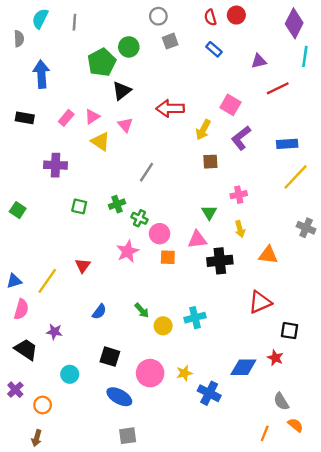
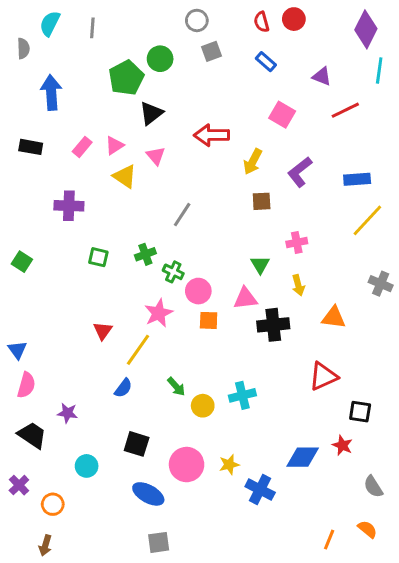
purple triangle: (259, 61) -> (322, 76), turned 35
pink square: (230, 105) -> (282, 115), moved
blue triangle: (14, 281) -> (17, 350), turned -49
yellow line: (47, 281) -> (138, 350), moved
gray semicircle: (281, 401) -> (373, 487), moved

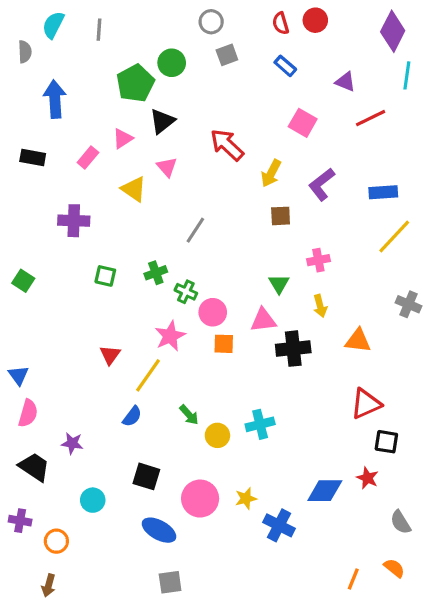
red arrow: (212, 135) -> (227, 145), turned 44
pink triangle: (114, 145) -> (123, 139), moved
red triangle: (323, 376) -> (366, 404), moved
purple cross: (19, 485) -> (20, 521), turned -36

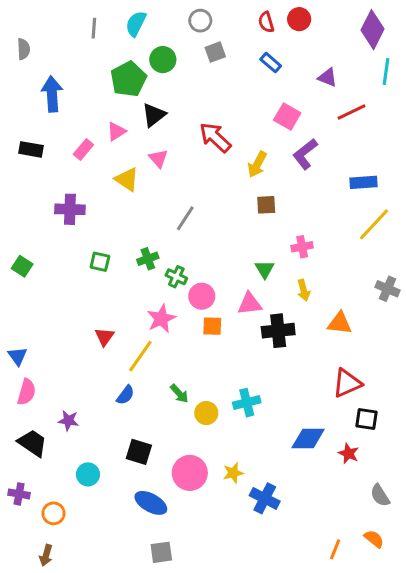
cyan semicircle: (53, 25) -> (136, 24), moved
purple L-shape: (322, 184) -> (305, 154), moved
blue diamond: (325, 491) -> (308, 438), moved

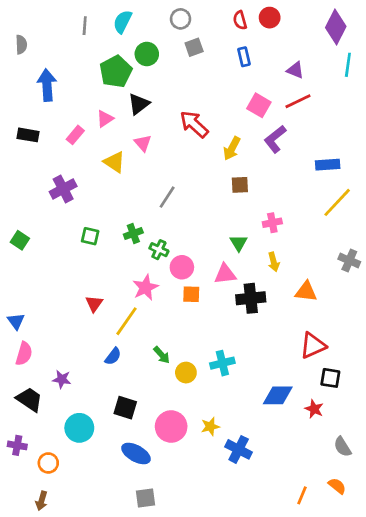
blue rectangle: (271, 63) -> (244, 57), turned 36
red line: (352, 112) -> (298, 101), moved
purple cross: (70, 209) -> (63, 189), turned -30
cyan circle: (88, 474) -> (79, 428), size x1.4

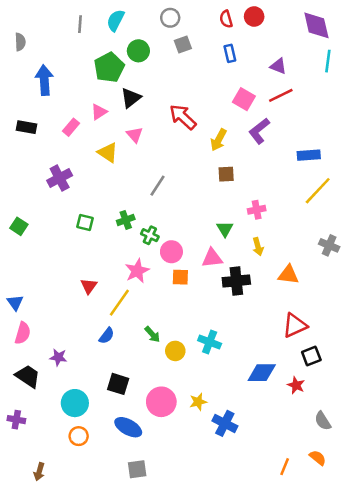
purple diamond: (336, 27) -> (316, 25), turned -40
cyan cross: (222, 363) -> (210, 342), turned 35
black square: (330, 378) -> (311, 356), turned -30
orange circle: (48, 463) -> (79, 436), moved

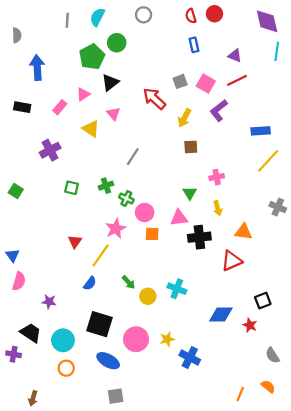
gray square: (183, 44) -> (180, 81), moved
red triangle: (295, 325) -> (232, 261), moved
black trapezoid: (28, 376) -> (31, 333), moved
black square: (118, 384) -> (100, 324), size x1.4

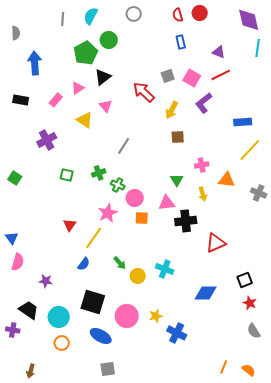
orange triangle: (243, 232) -> (227, 180), moved
red star: (250, 325) -> (250, 303), moved
orange semicircle: (268, 386) -> (249, 370), moved

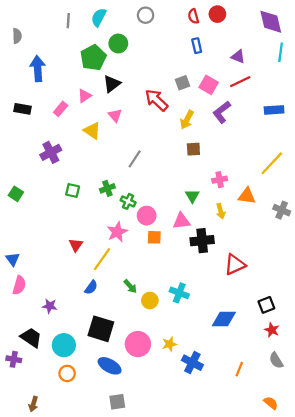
blue rectangle: (243, 122) -> (274, 110), moved
orange line: (224, 367) -> (239, 369), moved

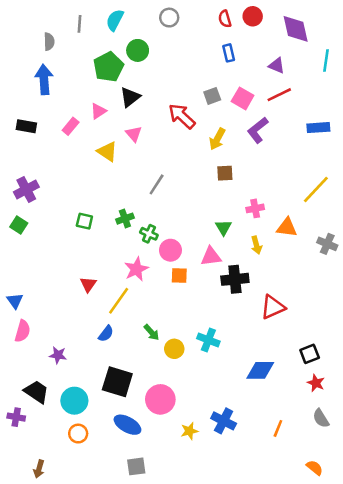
purple diamond: (271, 22) -> (296, 29), moved
gray semicircle: (17, 36) -> (49, 42), moved
purple cross: (51, 152) -> (26, 190), moved
yellow star: (169, 344) -> (189, 431), moved

